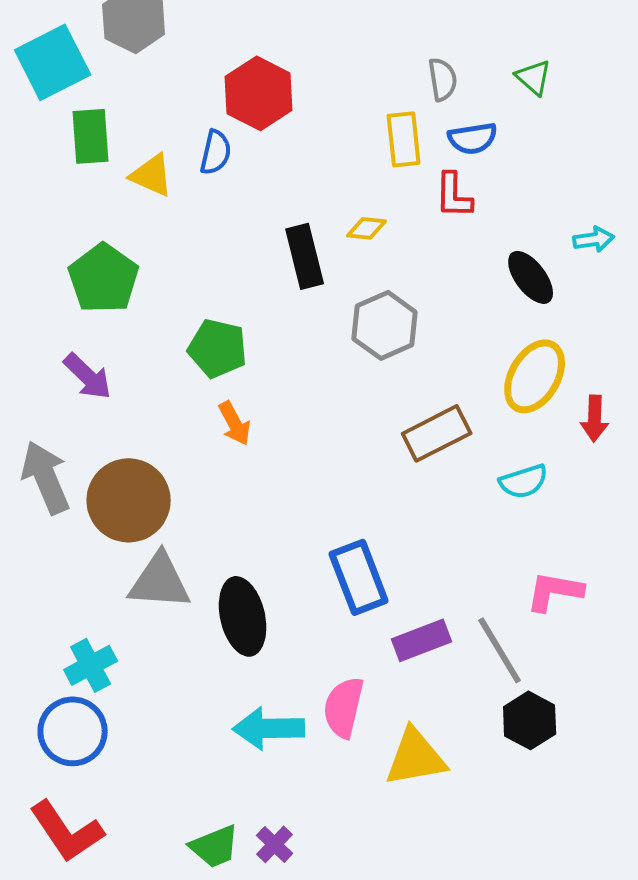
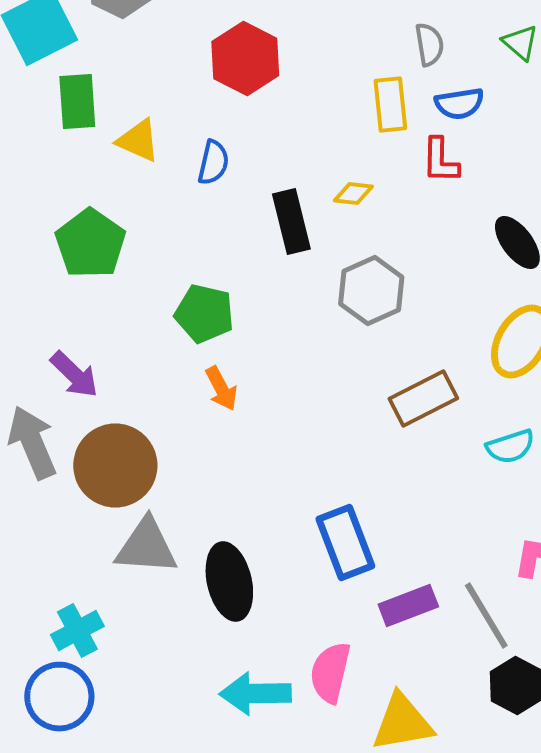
blue semicircle: (216, 152) -> (213, 162), moved
purple arrow: (88, 376) -> (74, 374), moved

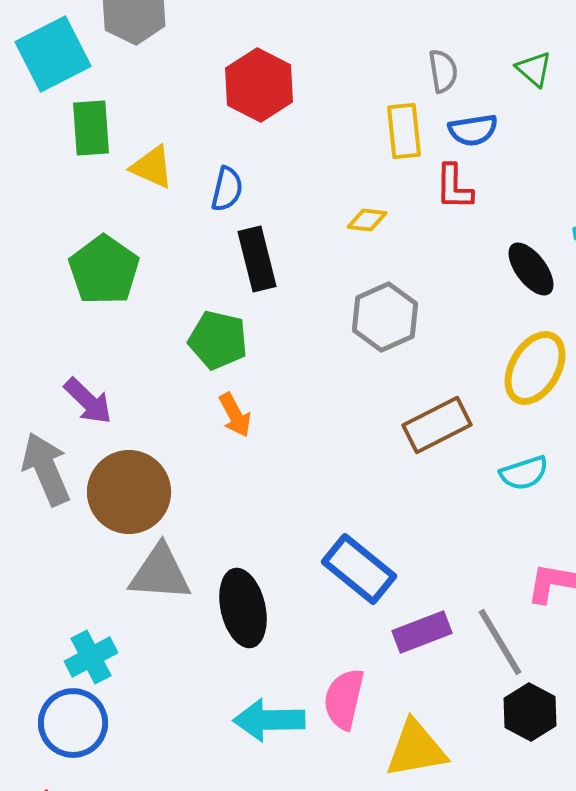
black rectangle: (291, 222) -> (257, 259), moved
blue rectangle: (345, 542) -> (359, 569), turned -30

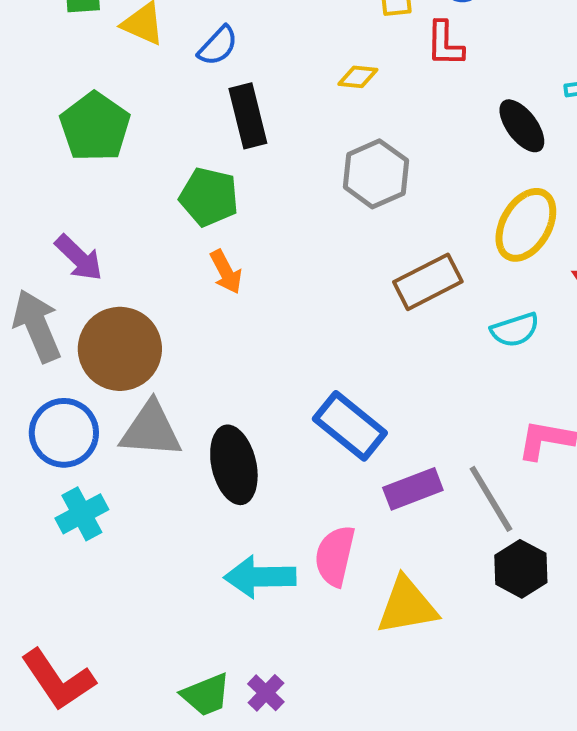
blue semicircle: (227, 189) -> (218, 46), turned 30
blue circle: (73, 723) -> (64, 433), moved

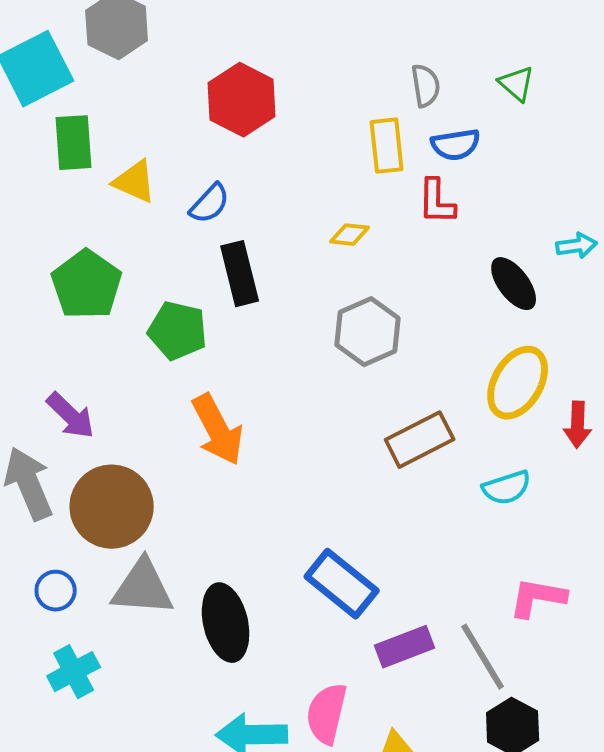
green pentagon: (209, 197) -> (178, 331), moved
orange arrow: (226, 272) -> (218, 430), size x1.6
blue circle: (64, 433) -> (56, 591), size x0.6

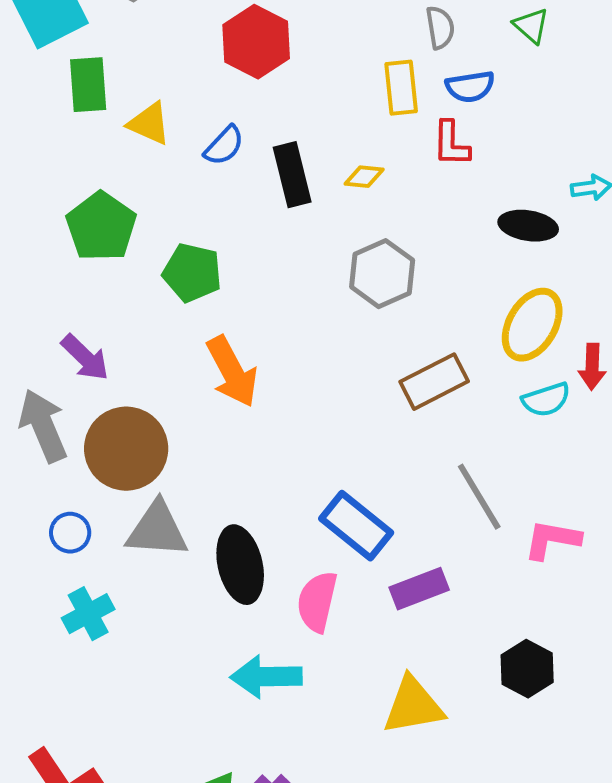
black rectangle: (240, 274) -> (292, 175), moved
black ellipse: (514, 284) -> (528, 226), turned -44
cyan semicircle: (507, 488) -> (546, 400), moved
gray line: (483, 657) -> (479, 497), moved
pink semicircle: (327, 714) -> (317, 602), moved

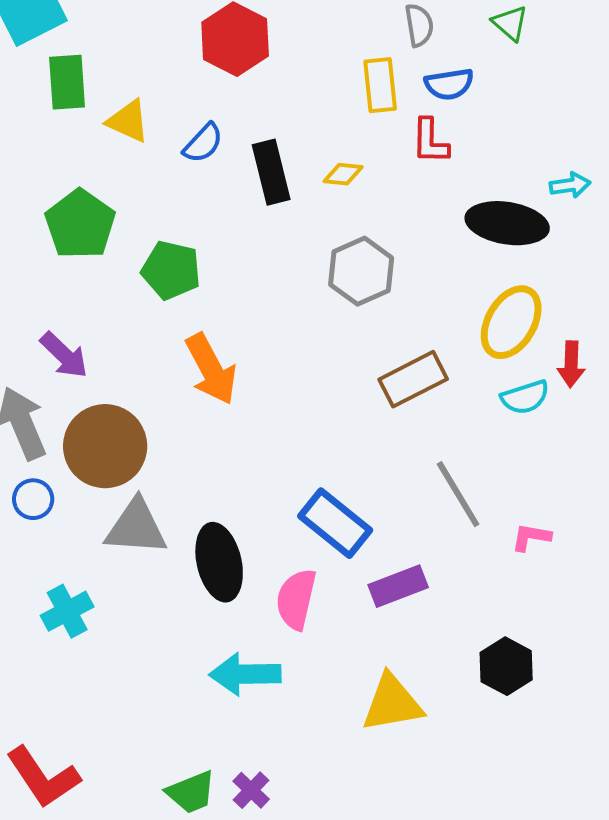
black ellipse: (528, 226) -> (507, 223), size x1.4
blue circle: (70, 533) -> (33, 499), moved
pink L-shape: (552, 540) -> (531, 537), size x0.7

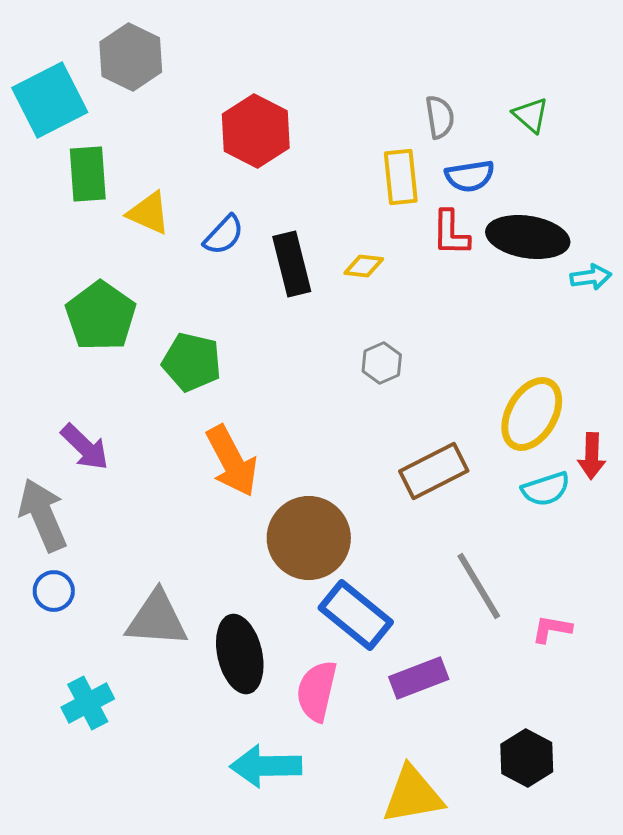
black ellipse: (507, 223) -> (528, 237), moved
gray hexagon: (361, 271) -> (382, 363), size x0.6
brown circle: (105, 446) -> (309, 538), moved

